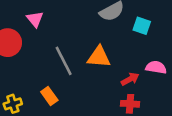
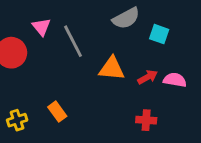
gray line: (64, 61) -> (73, 41), moved
red arrow: (130, 79) -> (148, 77), moved

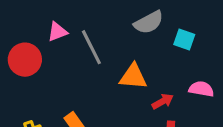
pink triangle: (41, 27) -> (57, 32), turned 48
red arrow: (148, 77) -> (163, 101), moved

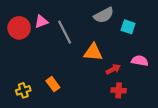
red circle: (25, 60) -> (19, 28), moved

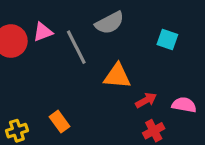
gray semicircle: (104, 15) -> (110, 23), moved
pink semicircle: (140, 61) -> (184, 105), moved
red cross: (119, 90) -> (154, 131), turned -32

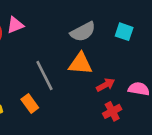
gray semicircle: (110, 23) -> (83, 32), moved
gray line: (76, 47) -> (44, 76), moved

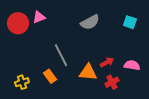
cyan square: (124, 32) -> (130, 22), moved
orange triangle: (80, 64) -> (88, 72), moved

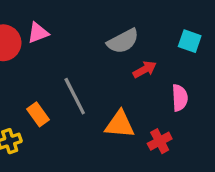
red arrow: (107, 62) -> (145, 69), moved
pink semicircle: (132, 65) -> (180, 98), moved, turned 77
orange rectangle: (50, 76) -> (38, 114), moved

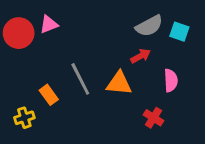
gray semicircle: (123, 41) -> (149, 26), moved
orange triangle: (120, 124) -> (119, 83), moved
red cross: (160, 141) -> (153, 118), turned -30

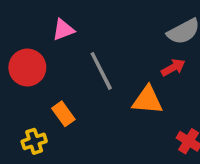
red circle: (19, 33) -> (27, 68), moved
gray line: (80, 79) -> (101, 71), moved

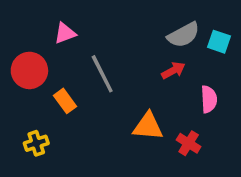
orange triangle: (147, 100) -> (148, 126), moved
orange rectangle: (63, 114) -> (65, 101), moved

